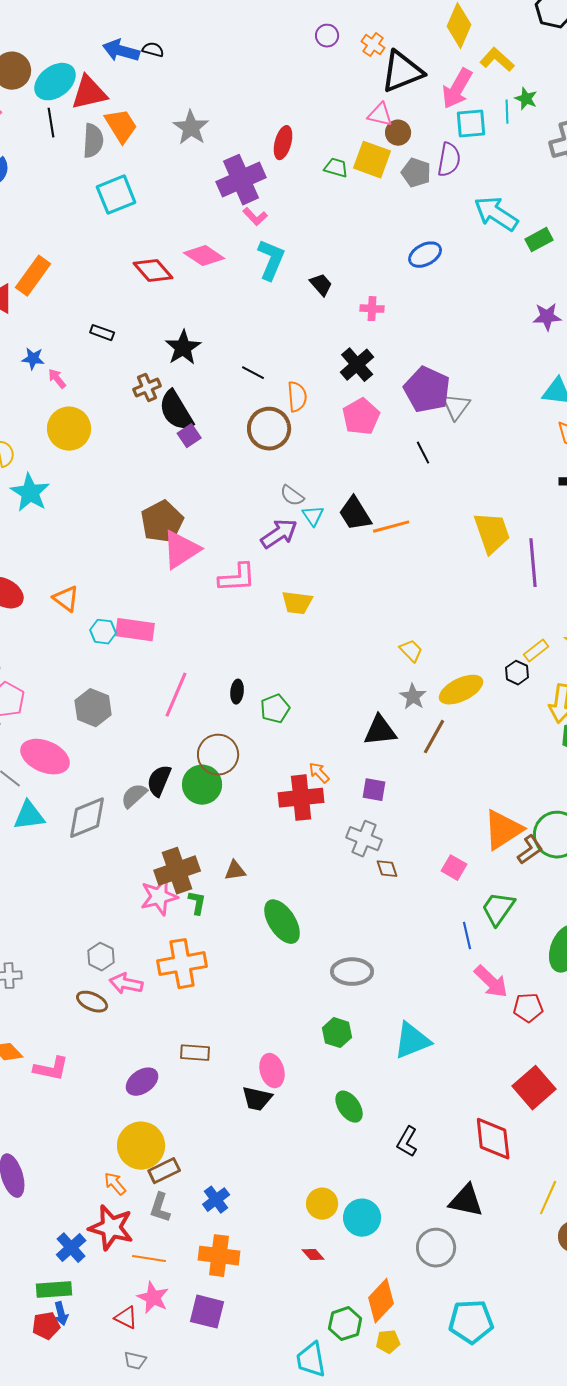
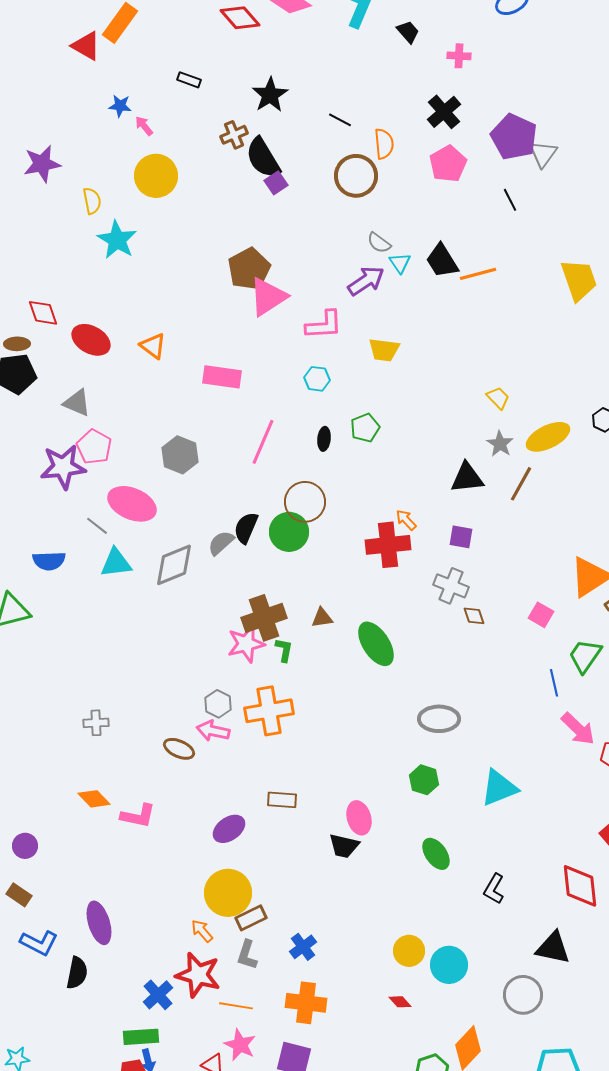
cyan hexagon: (103, 632) -> (317, 379), moved
green pentagon: (275, 709) -> (365, 428), moved
green ellipse: (282, 922) -> (376, 644), moved
gray hexagon: (101, 957) -> (218, 704), moved

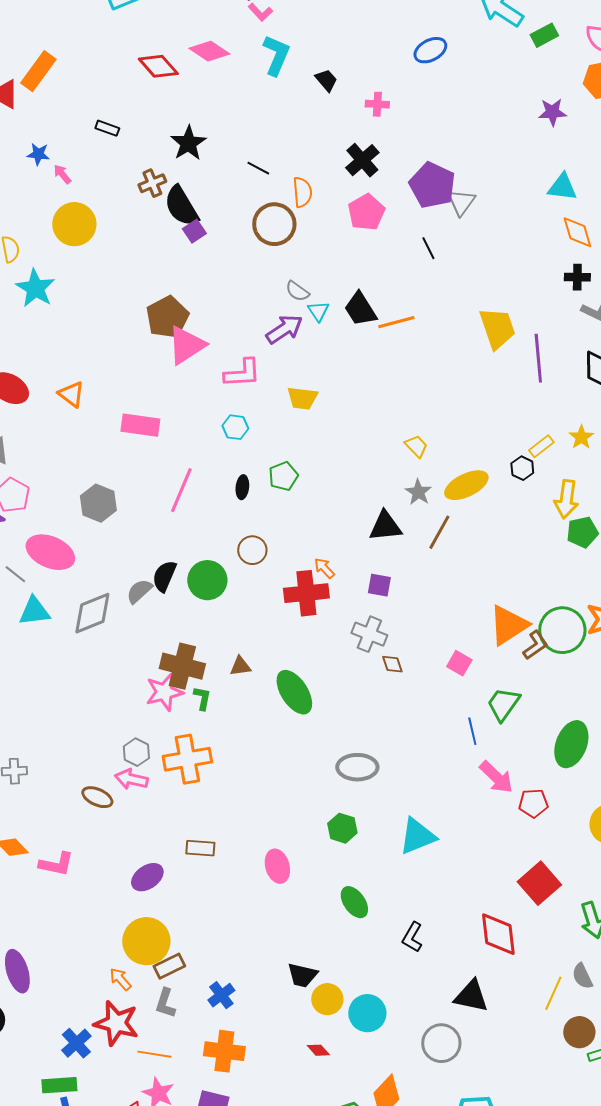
brown circle: (305, 502) -> (252, 550), moved, size x0.7
brown cross: (264, 618) -> (182, 666), turned 33
black trapezoid: (344, 846) -> (302, 975), moved

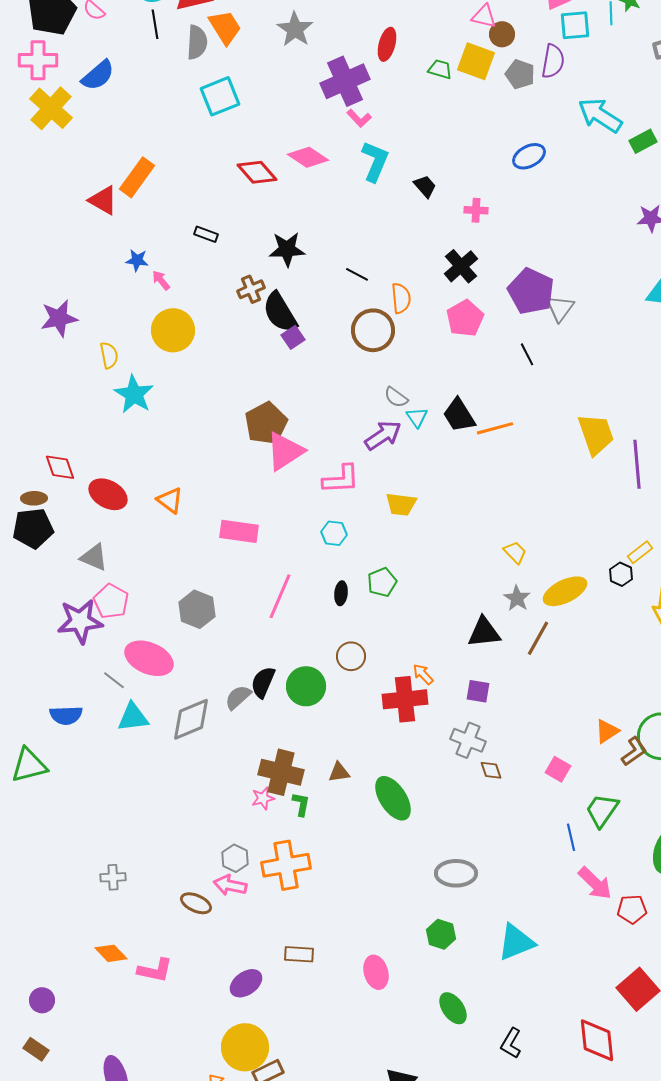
black star: (188, 143) -> (287, 249), turned 30
orange triangle: (508, 625) -> (607, 731), size x0.6
pink star: (164, 692) -> (263, 798), size x0.6

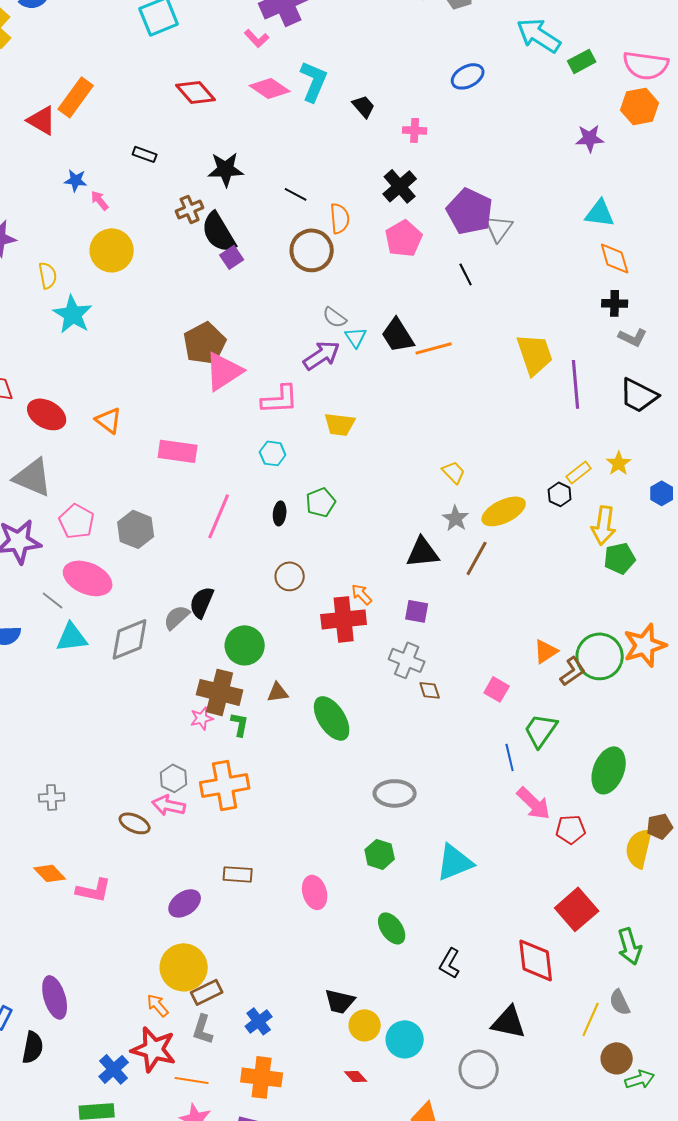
pink L-shape: (359, 118) -> (257, 38), moved
pink diamond: (308, 157) -> (270, 88), moved
gray triangle: (94, 557) -> (33, 477), size x1.4
pink pentagon: (111, 601) -> (77, 521), moved
green circle: (306, 686) -> (245, 645), moved

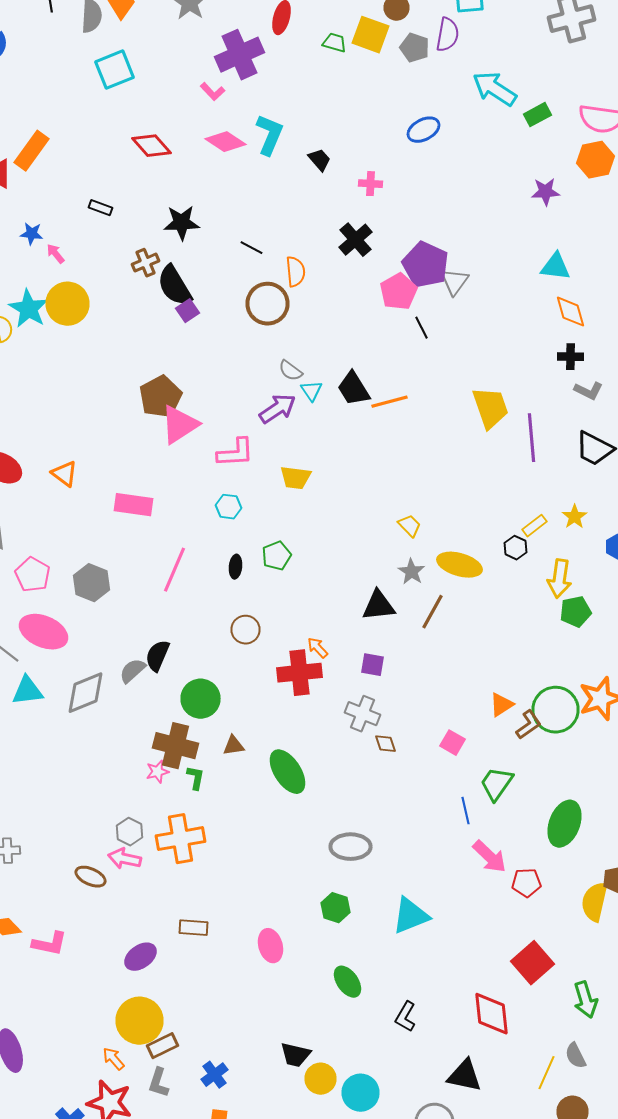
pink pentagon: (404, 238) -> (398, 292), moved
cyan star: (73, 314) -> (28, 309), moved
yellow ellipse: (504, 511) -> (460, 565), turned 42

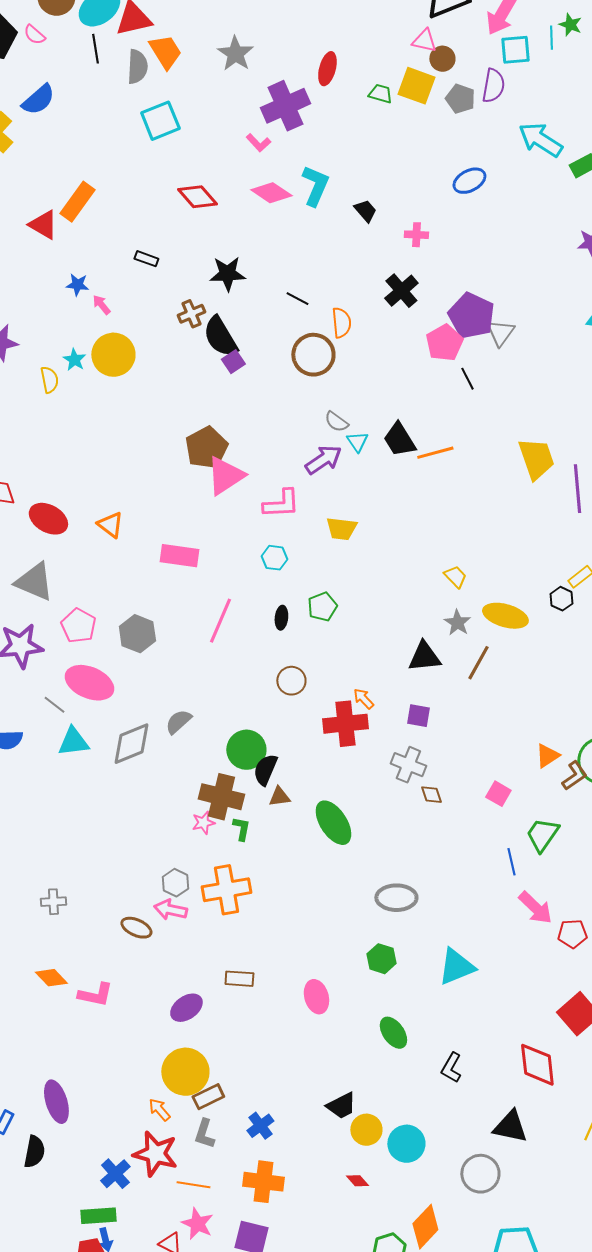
cyan star: (28, 309) -> (74, 360), size x0.6
black semicircle: (158, 656) -> (265, 770), moved
black trapezoid: (296, 1055) -> (341, 1106), turned -40

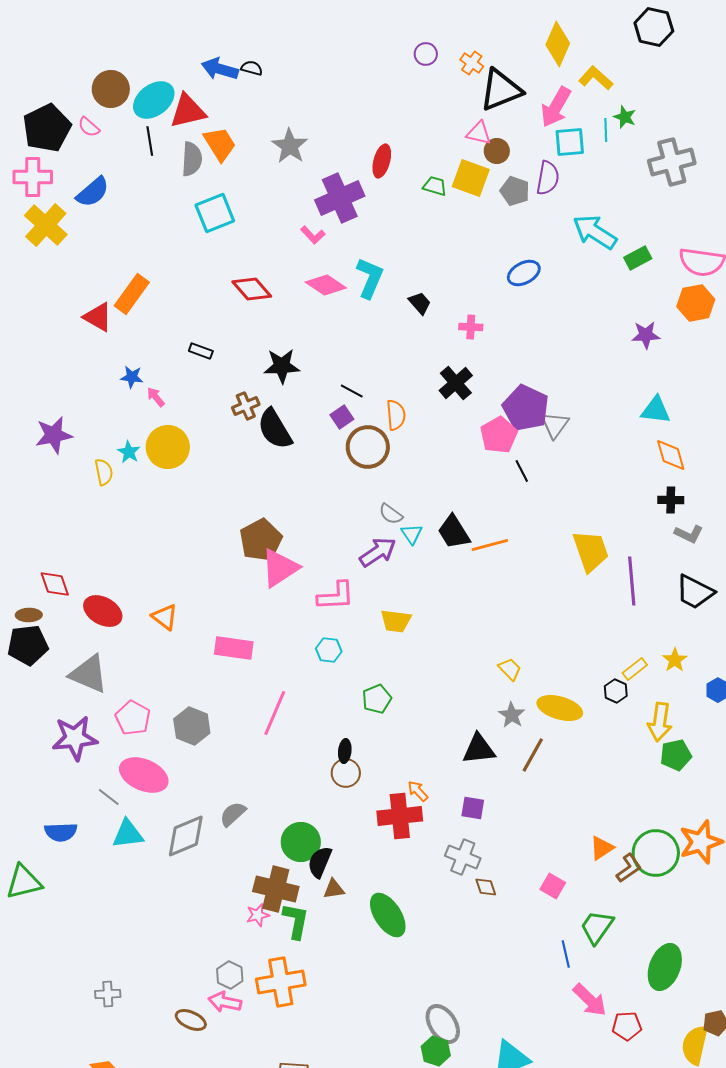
purple square: (233, 362) -> (342, 417), moved
black ellipse: (281, 618) -> (345, 751), moved
green L-shape: (241, 829) -> (296, 921), size x1.5
gray ellipse: (396, 898) -> (443, 1024), moved, turned 57

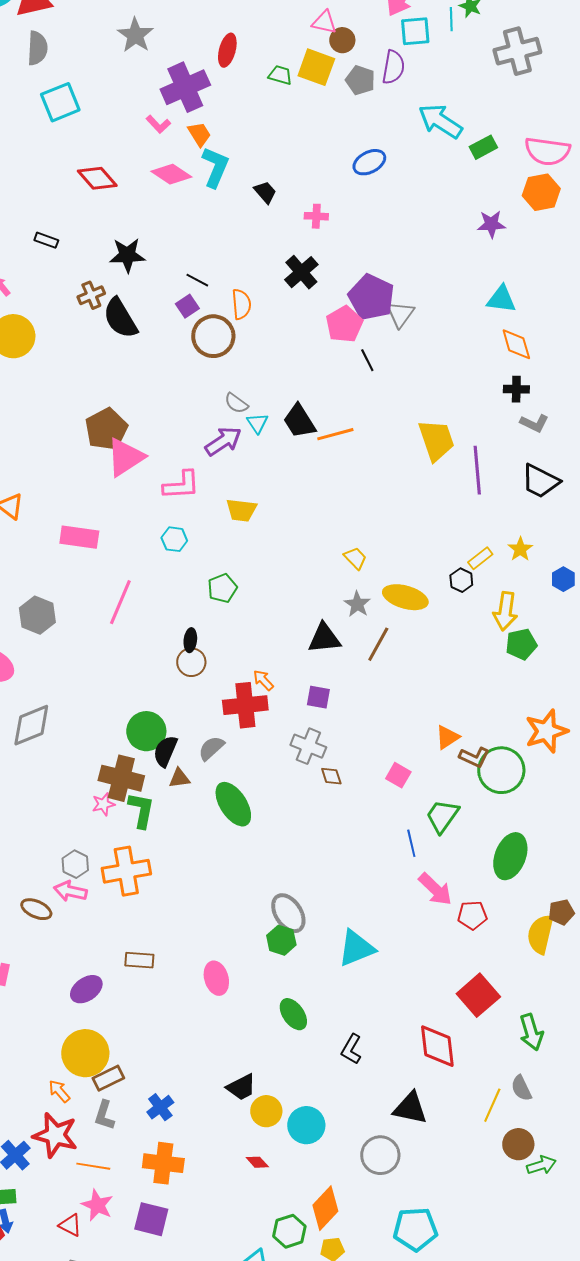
orange trapezoid: (220, 144) -> (199, 134), moved, size x0.7
gray semicircle: (233, 814) -> (211, 748), moved
green circle: (656, 853) -> (501, 770), moved
brown L-shape: (629, 868) -> (474, 757), turned 60

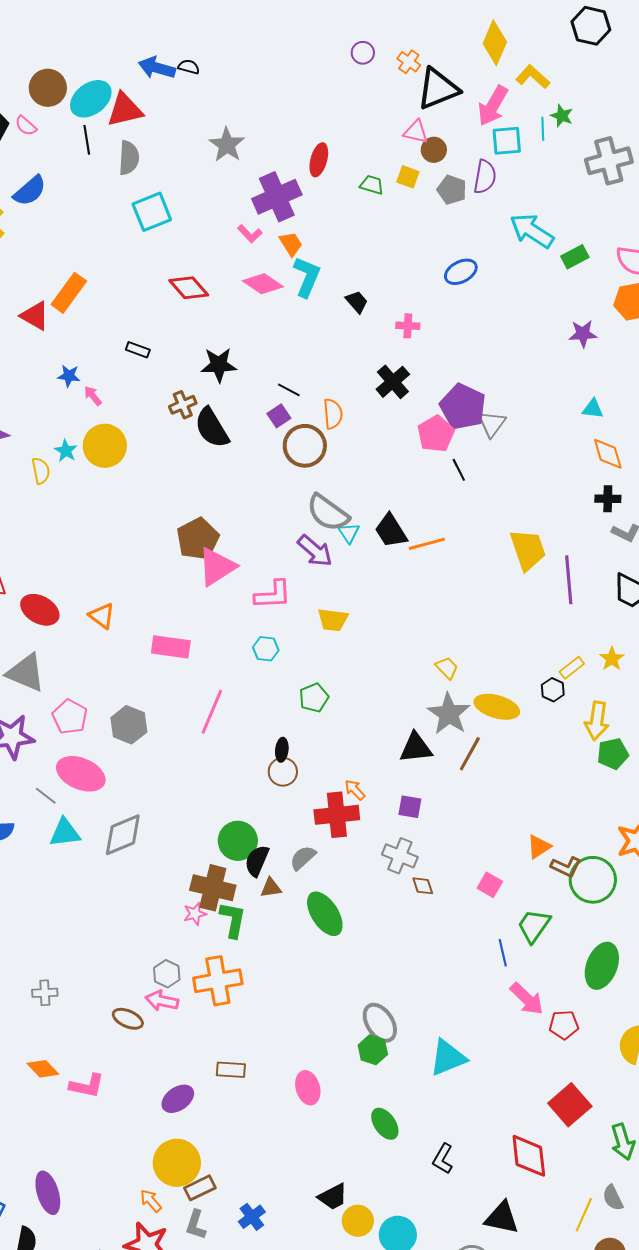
yellow square: (316, 67) -> (408, 177), size x0.6
cyan triangle: (501, 299) -> (593, 409), size x0.7
gray semicircle: (236, 403) -> (328, 513), size x1.8
purple arrow: (223, 441) -> (315, 551), turned 75
gray star: (357, 604) -> (449, 714), size x1.6

